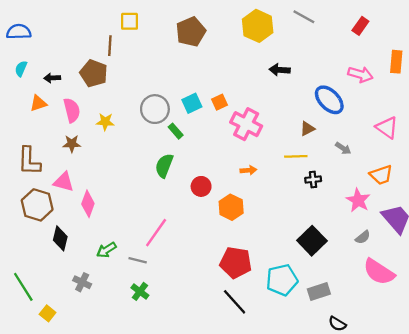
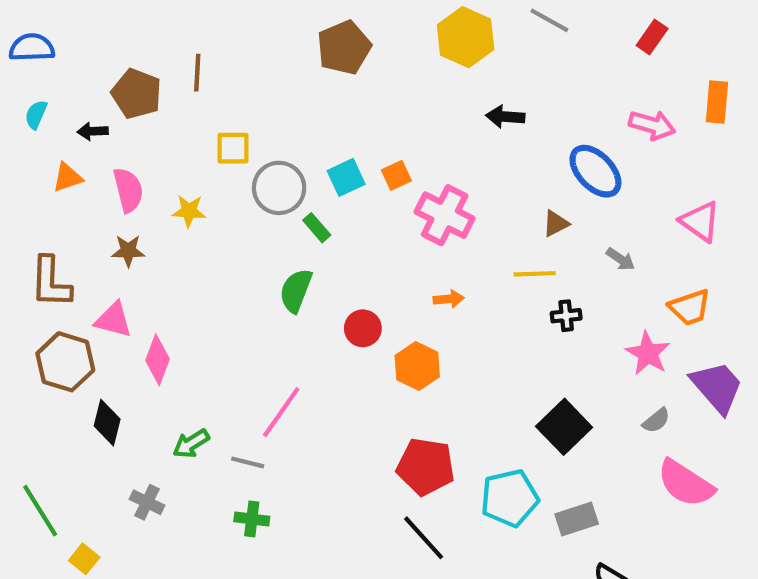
yellow square: (130, 21) -> (233, 148), moved
brown pentagon: (94, 73) -> (137, 94), moved
green cross: (140, 291) -> (252, 519), turned -30

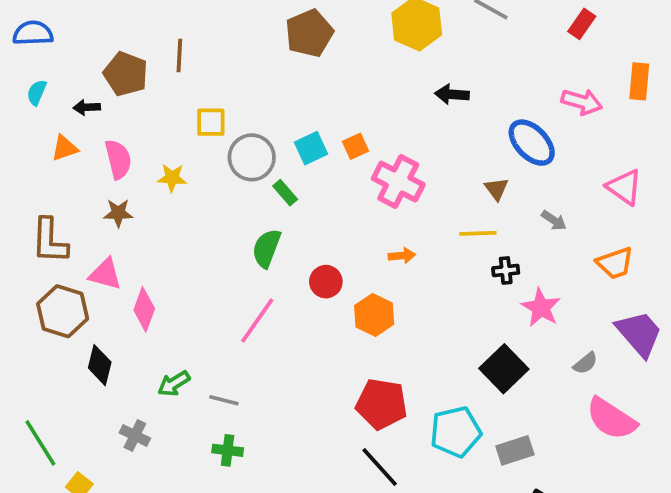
brown triangle: (556, 224) -> (496, 189), turned -40
pink star: (648, 353) -> (541, 308), moved
pink line: (281, 412) -> (257, 321), moved

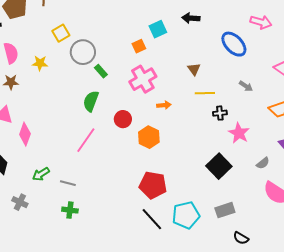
yellow square: (211, 122) -> (61, 33), turned -30
cyan square: (311, 148) -> (158, 29), moved
pink cross: (398, 182) -> (143, 79), moved, turned 32
brown triangle: (496, 189) -> (194, 69), moved
cyan pentagon: (456, 432) -> (186, 215), moved

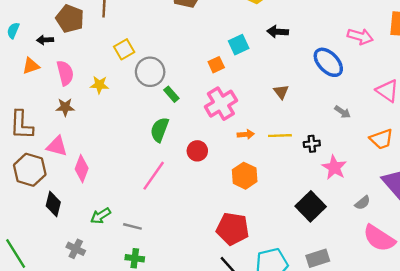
yellow line: (205, 93) -> (280, 136), moved
orange hexagon: (149, 137) -> (245, 176), moved

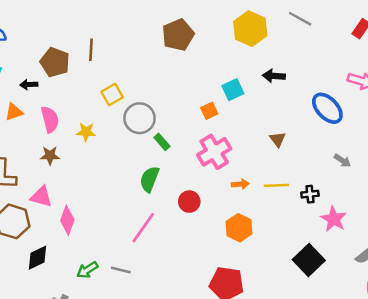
black diamond: (53, 204) -> (37, 258), turned 50
gray line: (132, 226) -> (121, 270), moved

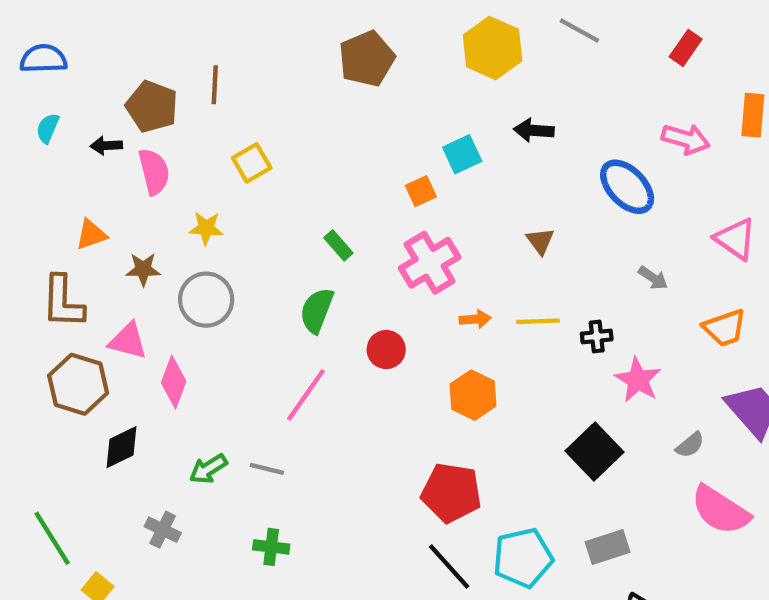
orange triangle: (14, 112) -> (91, 235), moved
gray circle: (140, 118) -> (206, 300), moved
pink semicircle: (50, 119) -> (154, 172), moved

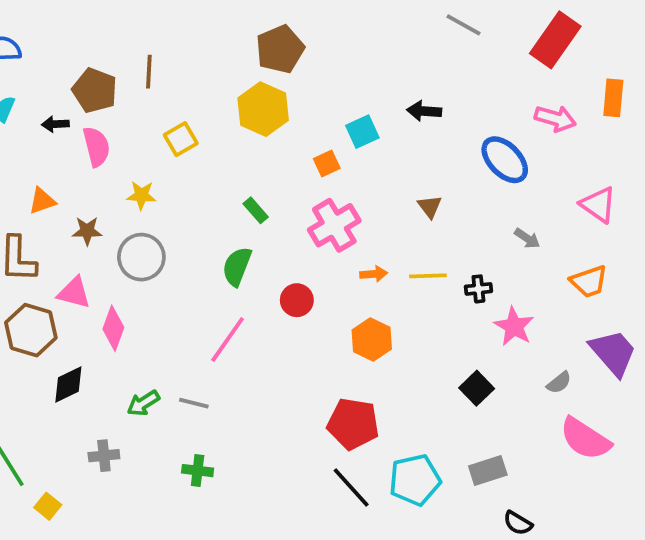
yellow hexagon: (493, 48) -> (263, 109), moved
red rectangle: (686, 48) -> (555, 40), size x1.8
black square: (595, 451) -> (477, 388), size x0.7
gray cross: (163, 530) -> (104, 456), turned -32

